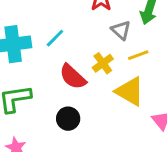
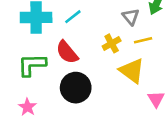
red semicircle: (73, 77) -> (67, 52), moved
black circle: (68, 119) -> (76, 88), size x1.5

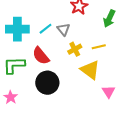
gray triangle: (131, 17) -> (63, 29), moved

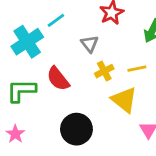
cyan cross: (17, 29) -> (27, 42), turned -35
cyan line: (45, 29) -> (56, 20), moved
black circle: (47, 83) -> (76, 129), moved

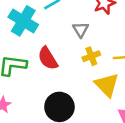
cyan cross: (27, 42) -> (23, 21), turned -32

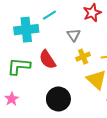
cyan cross: (23, 21) -> (26, 30), turned -35

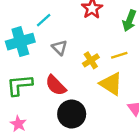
gray triangle: (74, 35) -> (59, 48), moved
red semicircle: (47, 60) -> (56, 85), moved

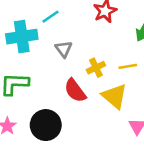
red semicircle: (56, 85) -> (75, 91), moved
black circle: (72, 114) -> (46, 125), moved

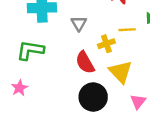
yellow line: (128, 66) -> (127, 30), moved
black circle: (46, 125) -> (93, 97), moved

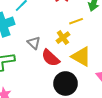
gray triangle: (79, 23) -> (34, 43), moved

